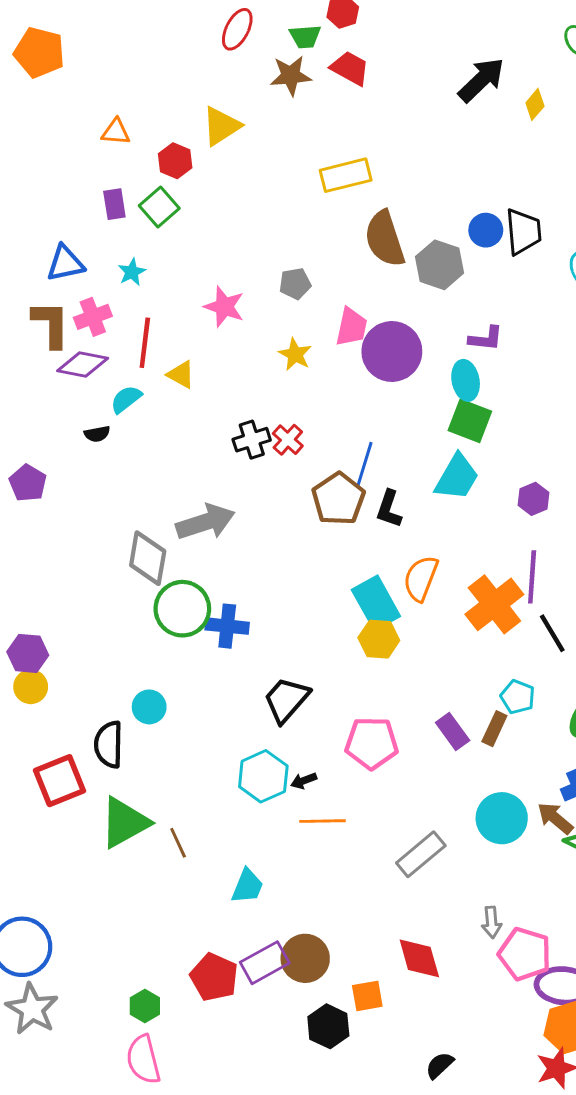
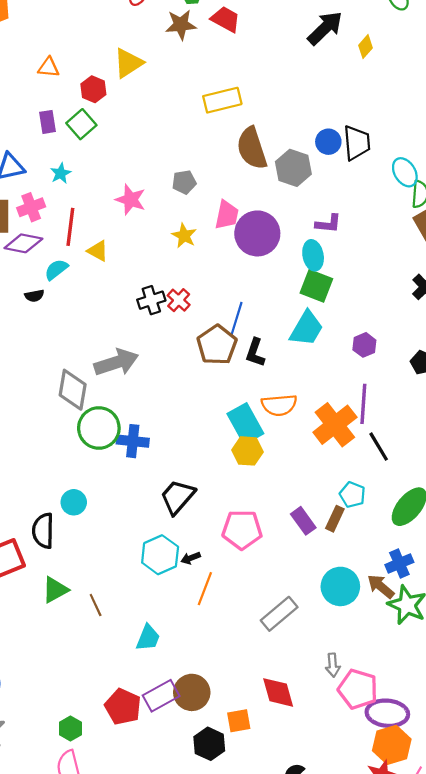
orange semicircle: (421, 578) -> (279, 405), turned -116
orange line: (323, 821) -> (205, 589), turned -68
green triangle: (125, 823) -> (55, 590), size x0.7

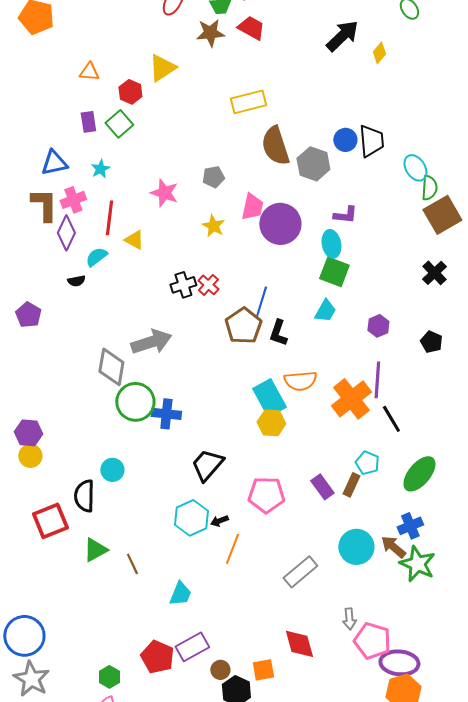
purple diamond: (23, 243) -> (66, 233), turned -76
cyan trapezoid: (306, 329) -> (325, 311), size x0.7
brown circle: (192, 692) -> (220, 670), moved, size x0.6

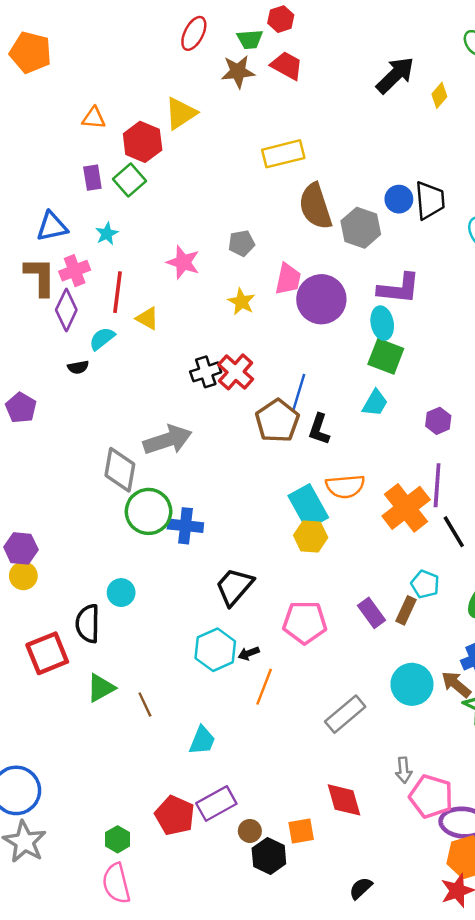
red hexagon: (130, 92) -> (143, 142), size x1.4
purple L-shape: (345, 215) -> (399, 289), size x1.5
red cross: (208, 285) -> (236, 372), size x1.4

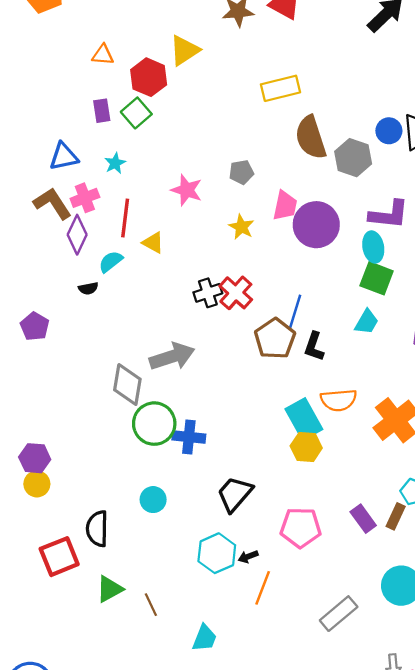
brown L-shape: (40, 277) -> (53, 203), turned -33
cyan circle: (121, 593) -> (153, 500), moved

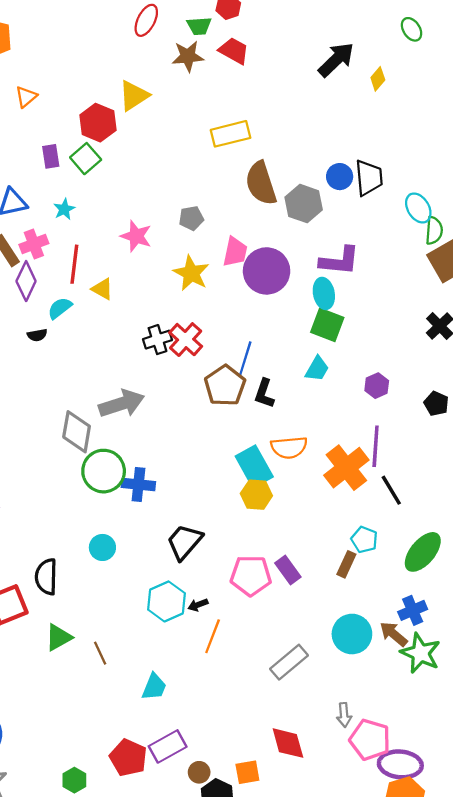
orange triangle: (103, 55) -> (26, 97), moved, turned -45
yellow star: (241, 227) -> (191, 273), size x1.4
purple rectangle: (363, 519) -> (288, 570), moved

